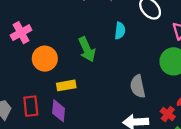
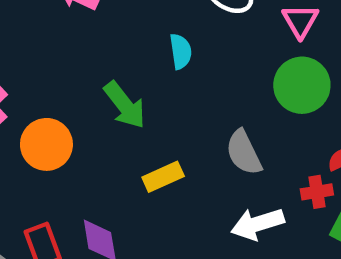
yellow rectangle: (66, 85) -> (163, 177), moved
red cross: (168, 114) -> (317, 192), turned -32

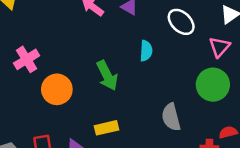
yellow rectangle: (163, 177) -> (107, 128), moved

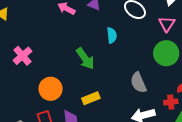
orange circle: (57, 89) -> (51, 89), moved

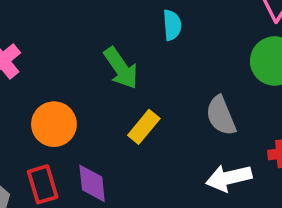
yellow rectangle: (91, 98) -> (144, 127), moved, turned -30

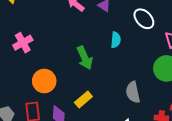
yellow rectangle: (144, 127) -> (83, 99), moved

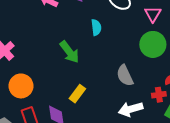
orange circle: (44, 81) -> (21, 86), moved

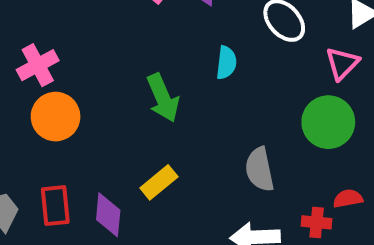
orange circle: (21, 86) -> (56, 117), moved

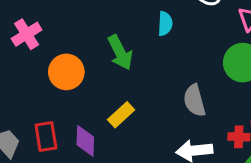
orange circle: (56, 117) -> (66, 72), moved

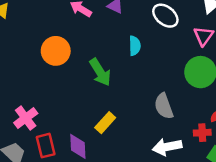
pink cross: (27, 34) -> (26, 118), moved
orange circle: (66, 72) -> (56, 51), moved

